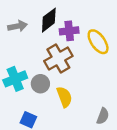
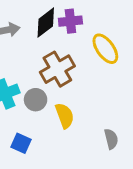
purple cross: (69, 31) -> (70, 21), moved
gray semicircle: (103, 116) -> (111, 139), turned -35

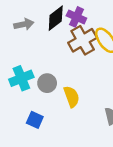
purple cross: (70, 21) -> (76, 17), turned 30
brown cross: (57, 69) -> (83, 40), moved

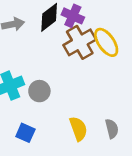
yellow semicircle: (72, 97) -> (78, 129), moved

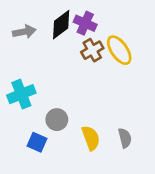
brown cross: (80, 42) -> (92, 50), size x0.7
gray circle: (39, 91) -> (57, 120), moved

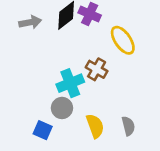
brown cross: (92, 50) -> (97, 69), moved, turned -30
cyan cross: (21, 94) -> (70, 83), moved

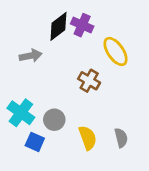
gray arrow: (30, 22) -> (31, 56), moved
cyan cross: (70, 83) -> (21, 113), moved, turned -32

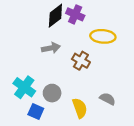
yellow ellipse: (116, 51) -> (103, 36), turned -50
gray arrow: (31, 56) -> (51, 48), moved
gray semicircle: (121, 138) -> (108, 99), moved, turned -49

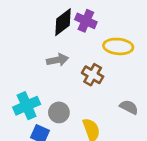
cyan cross: (24, 87) -> (27, 106), turned 30
gray semicircle: (108, 99) -> (129, 107), moved

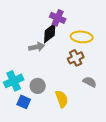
black diamond: (63, 22) -> (50, 33), moved
brown cross: (93, 75) -> (76, 58), moved, turned 35

